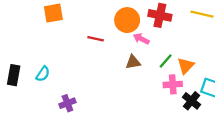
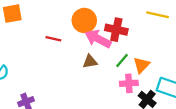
red cross: (160, 15) -> (116, 30), moved
pink arrow: (141, 39) -> (98, 39), size x1.6

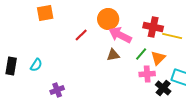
yellow line: (157, 15) -> (172, 36), moved
red cross: (116, 30) -> (153, 27), moved
red line: (53, 39) -> (81, 35), turned -56

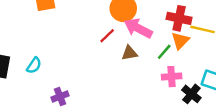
red line: (81, 35) -> (107, 36), moved
orange triangle: (158, 58) -> (180, 41), moved

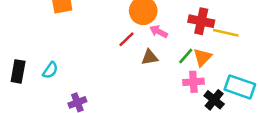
pink arrow: (138, 28) -> (159, 31), size x0.6
orange triangle: (180, 41) -> (203, 57), moved

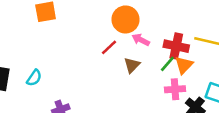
red cross: (201, 21) -> (176, 46), moved
brown triangle: (150, 57) -> (132, 65), turned -36

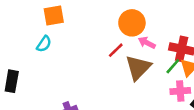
brown triangle: (132, 65) -> (138, 67), size x1.6
cyan semicircle: (34, 78) -> (44, 44), moved

